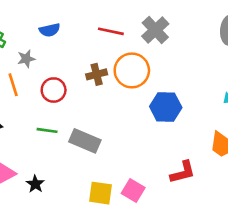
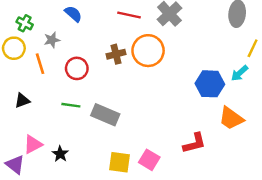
blue semicircle: (50, 30) -> (73, 14), turned -126
blue hexagon: (166, 107) -> (210, 84), moved

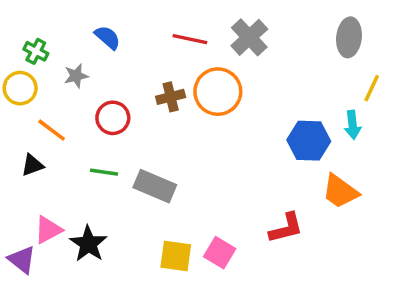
orange line: (40, 64) -> (52, 130), moved, turned -36
cyan arrow: (240, 73) -> (352, 125), turned -54
black star: (60, 154) -> (88, 244), size x1.5

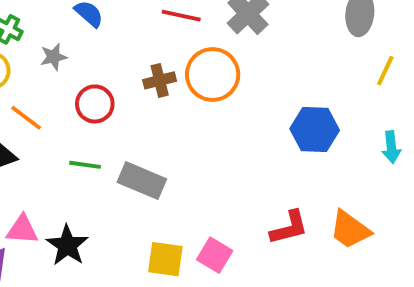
cyan arrow: (352, 125) -> (391, 147), moved
orange trapezoid: (340, 191) -> (350, 230), moved
pink triangle: (48, 230) -> (22, 230), turned 32

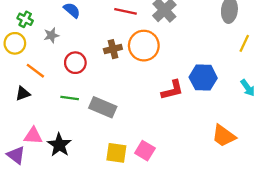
cyan arrow: (391, 147) -> (248, 88), turned -30
red L-shape: (289, 228) -> (172, 90), moved

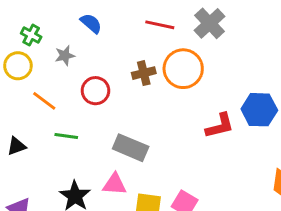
black triangle: (23, 94) -> (16, 146), moved
green line: (70, 98) -> (66, 136), moved
pink triangle: (33, 136) -> (114, 184), moved

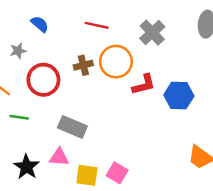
gray cross: (210, 23) -> (152, 33), moved
red circle: (95, 91) -> (43, 80), size x1.4
red L-shape: (220, 126) -> (144, 85), moved

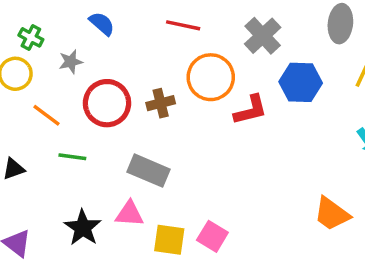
brown cross: (83, 65) -> (161, 103), moved
blue hexagon: (179, 95) -> (301, 82), moved

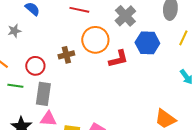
red circle: (107, 103) -> (35, 66), moved, size x0.7
gray rectangle: (148, 171) -> (43, 94), moved, turned 75

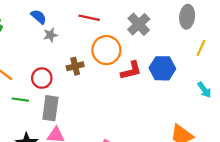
gray star: (14, 31) -> (50, 35), moved
blue hexagon: (147, 43) -> (162, 68), moved

